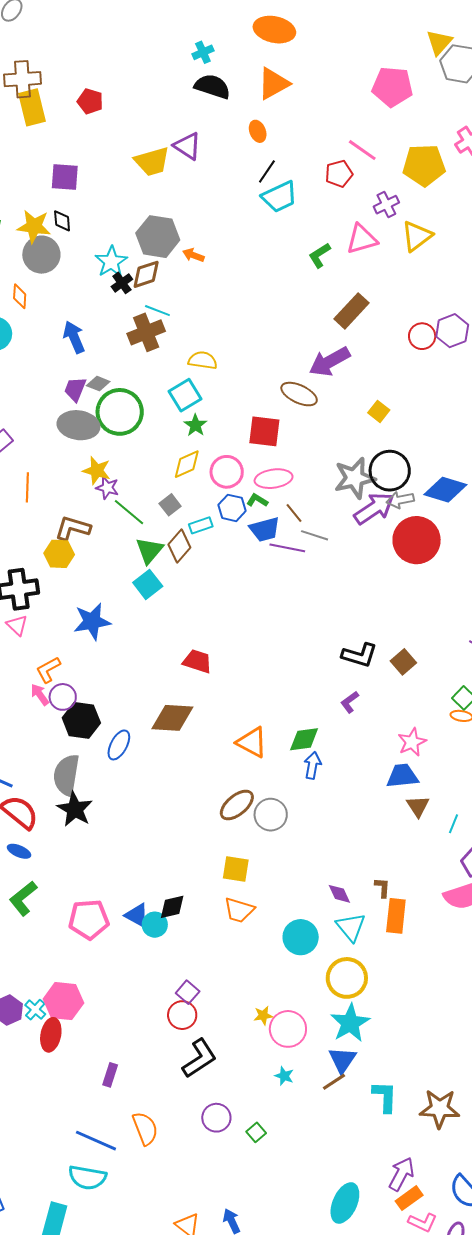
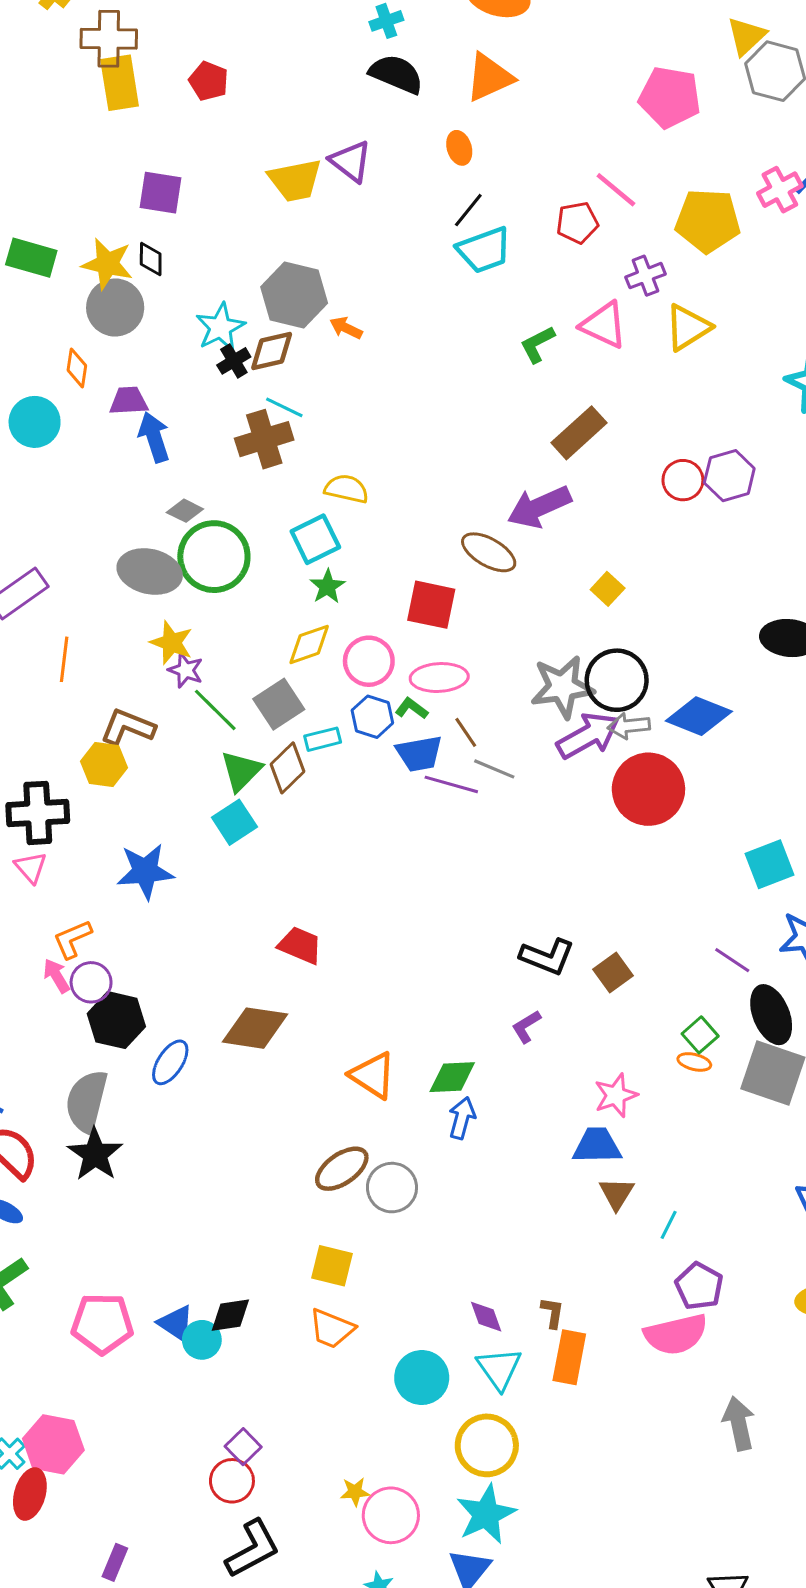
pink triangle: (362, 239) -> (604, 325), turned 36
purple trapezoid: (75, 389) -> (129, 401), moved, turned 60
gray square: (170, 505) -> (279, 704), size x1.5

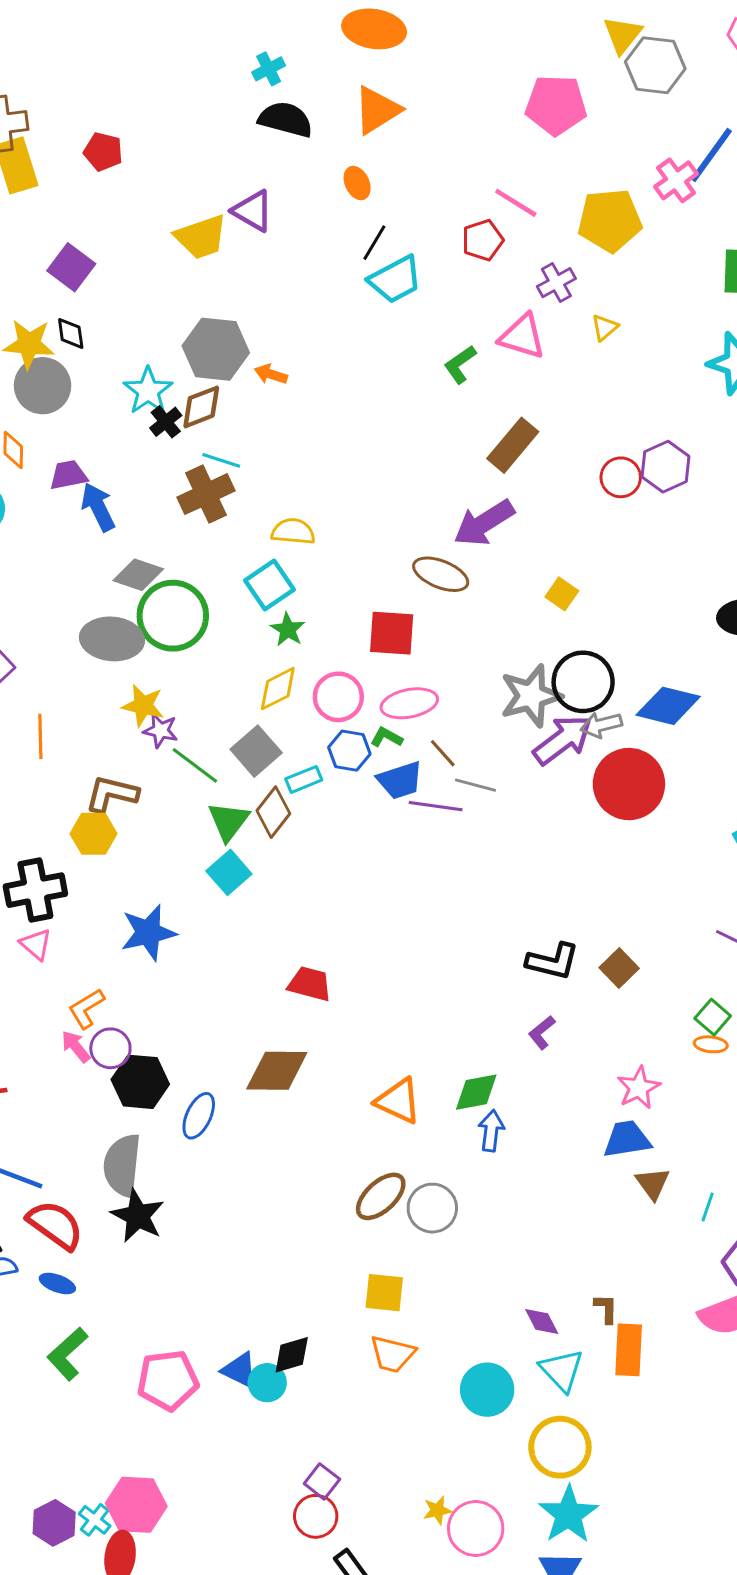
purple square: (161, 193) -> (71, 267), turned 36
yellow triangle: (688, 327) -> (605, 327), size x0.6
gray diamond: (185, 511) -> (138, 575), size x1.4

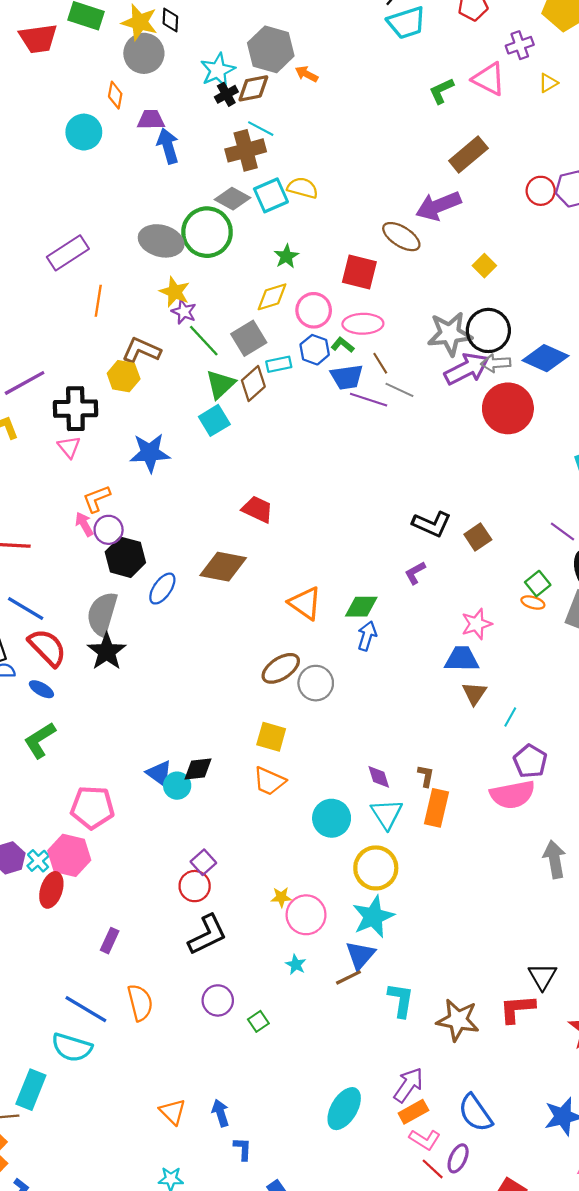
gray diamond: (138, 575) -> (232, 199), moved
cyan square: (270, 585) -> (271, 195), moved
pink pentagon: (168, 1380) -> (92, 807), moved

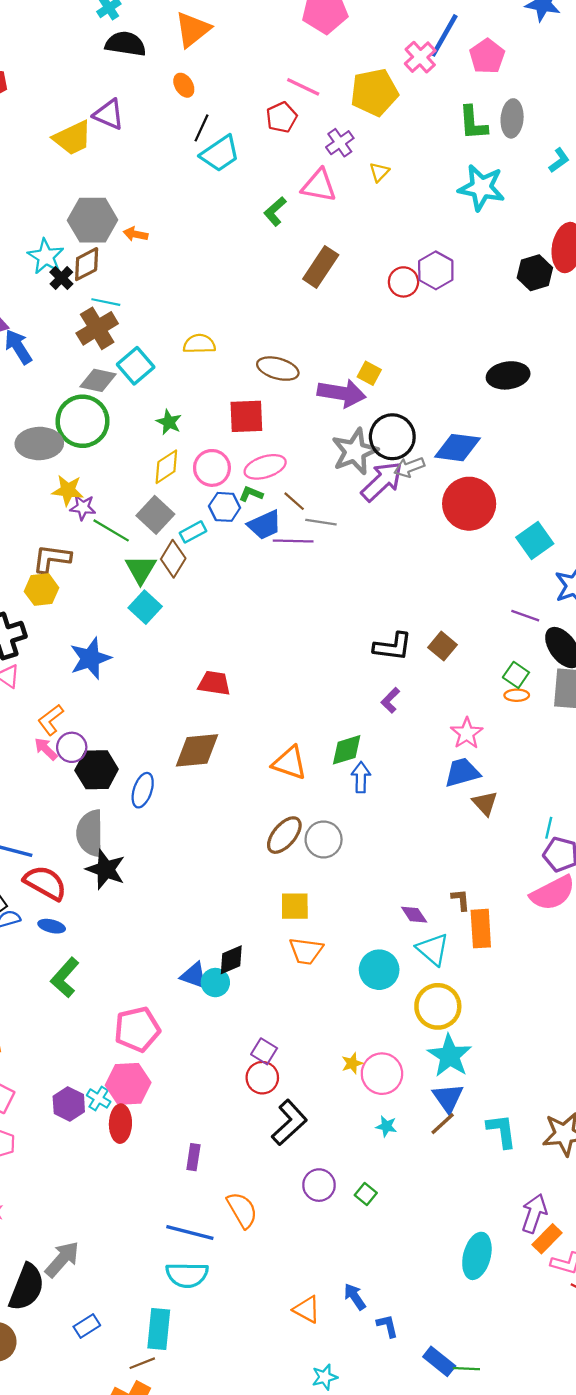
yellow semicircle: (303, 188) -> (199, 344), moved
purple arrow: (438, 206) -> (342, 393), moved, turned -132
red circle: (508, 408) -> (469, 504), moved
cyan line: (510, 717) -> (549, 828), moved

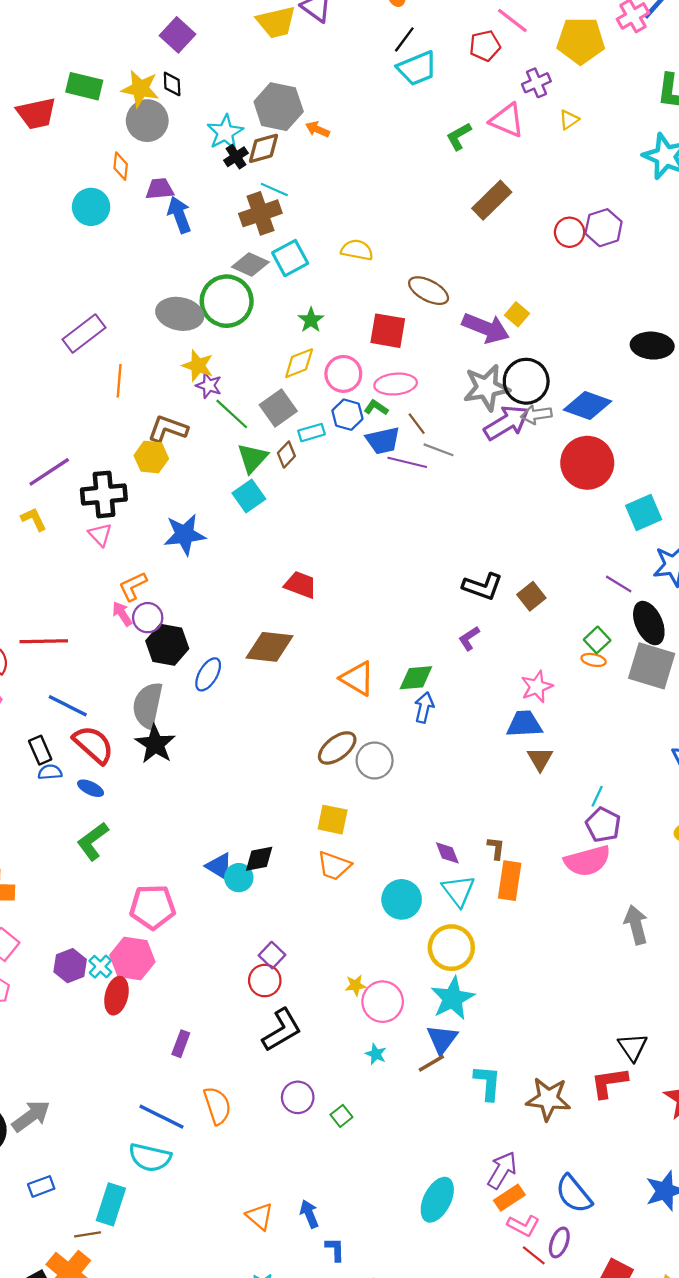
brown diamond: (173, 559) -> (286, 455), size x0.7

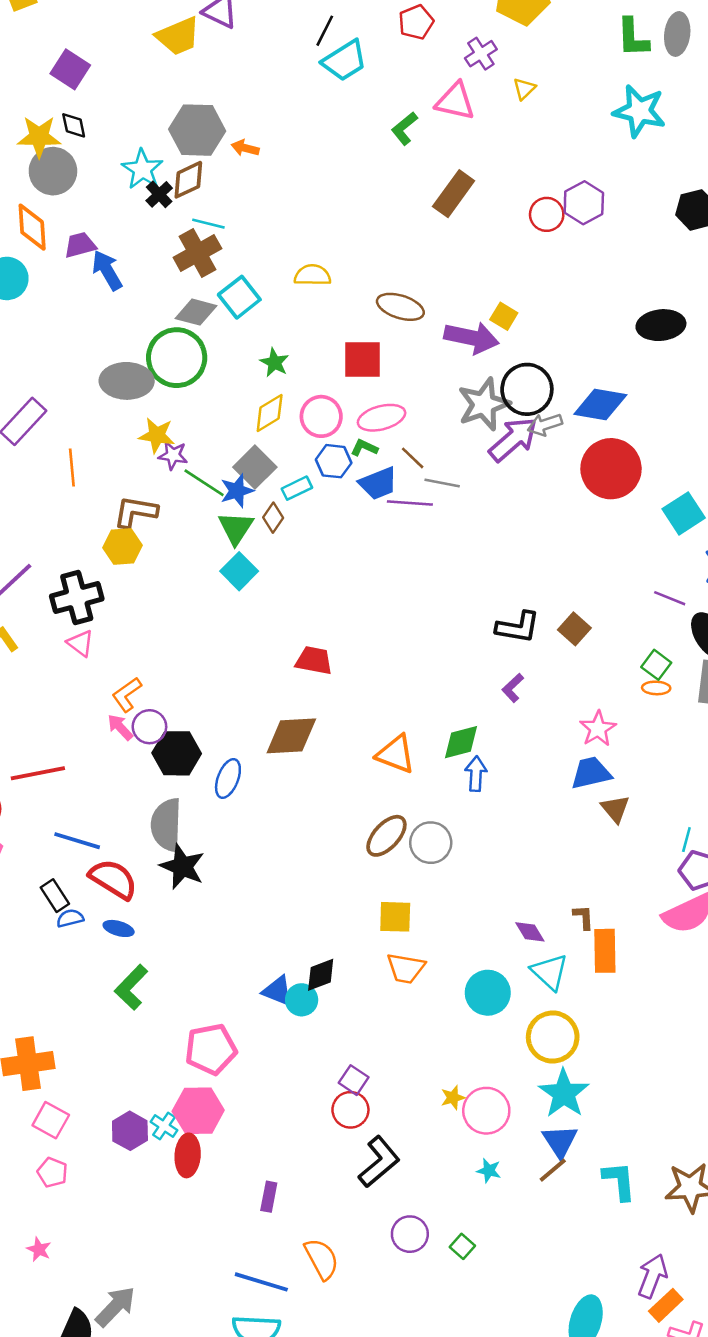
orange diamond: (121, 166) -> (32, 227), size x1.5
blue star: (185, 535) -> (237, 491), moved, size x0.7

